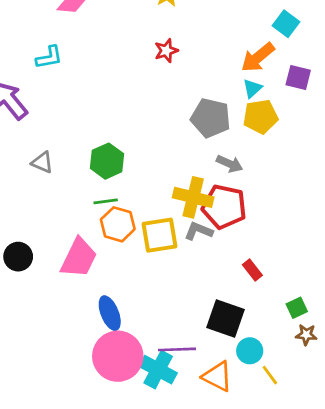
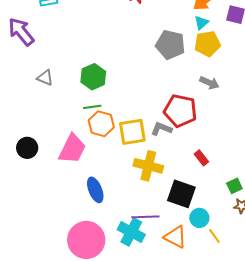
gray arrow: (229, 164) -> (209, 83), moved
yellow cross: (193, 197) -> (148, 166), moved
pink circle: (118, 356) -> (86, 240), moved

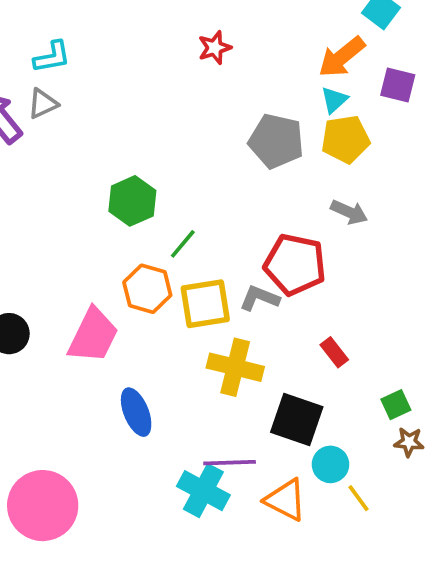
gray triangle: (45, 78) -> (43, 104), moved, turned -48
green line: (92, 107) -> (183, 244), moved, turned -42
pink circle: (86, 240) -> (43, 506), moved

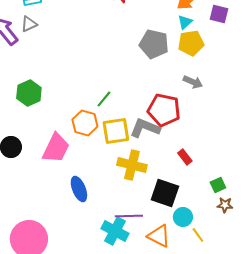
green hexagon: (132, 201) -> (29, 93), moved
gray L-shape: (259, 298) -> (145, 128), size x1.4

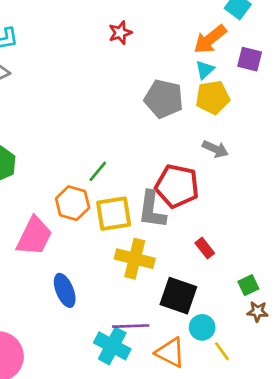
gray L-shape: (145, 128) -> (152, 210), turned -104

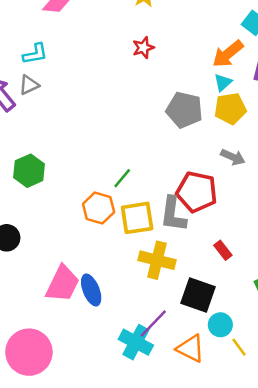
pink trapezoid: (34, 236) -> (63, 284), moved
purple line: (131, 326) -> (153, 324), turned -44

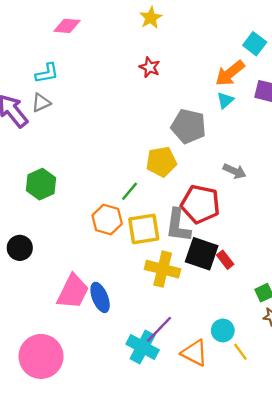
red star: (143, 48) -> (150, 67), turned -30
yellow pentagon: (230, 109) -> (161, 162), moved
black square: (198, 295) -> (202, 254), moved

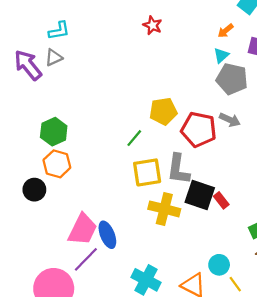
orange arrow: (230, 73) -> (226, 31), size x0.6
gray pentagon: (189, 126) -> (232, 79), moved
red pentagon: (200, 204) -> (199, 129), moved
orange hexagon: (107, 220) -> (57, 164), moved
purple line: (159, 329) -> (86, 259), moved

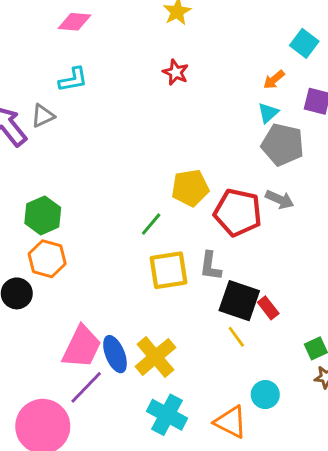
cyan L-shape: (59, 31) -> (73, 80), moved
gray L-shape: (178, 169) -> (210, 266), size x0.7
yellow cross: (164, 209) -> (155, 357), moved, turned 36
yellow line: (235, 284) -> (236, 337), moved

